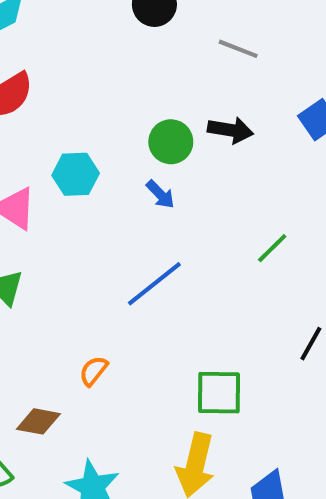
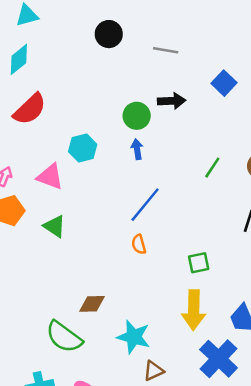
blue arrow: (160, 194) -> (137, 149), turned -132
orange semicircle: (94, 371) -> (139, 244), moved, turned -42
green square: (219, 393) -> (199, 263), size x0.7

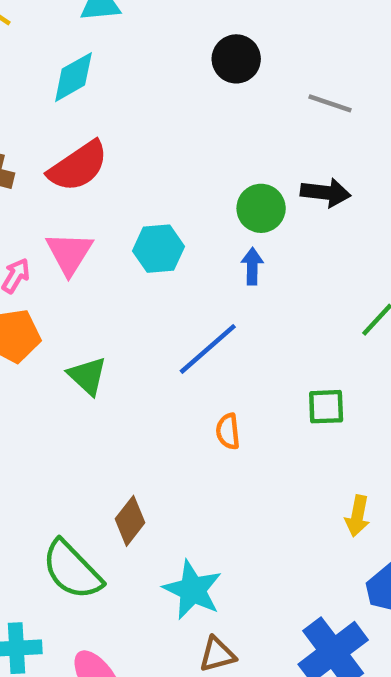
pink triangle: (50, 177) -> (69, 253), moved, turned 32
blue line: (145, 205) -> (208, 349), moved
green square: (199, 263) -> (326, 407), moved
brown diamond: (92, 304) -> (130, 521), turned -60
yellow arrow: (194, 310) -> (357, 516), moved, size x0.6

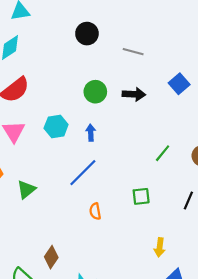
green circle: (261, 208) -> (95, 92), moved
blue arrow: (252, 266) -> (91, 133), moved
green triangle: (87, 376) -> (26, 189), turned 42

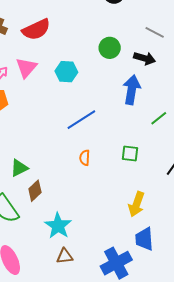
gray line: (133, 52) -> (155, 32), moved
blue arrow: (91, 133) -> (132, 90), moved, size x1.8
green triangle: (26, 189) -> (19, 168), moved
yellow arrow: (160, 247) -> (136, 204), size x1.4

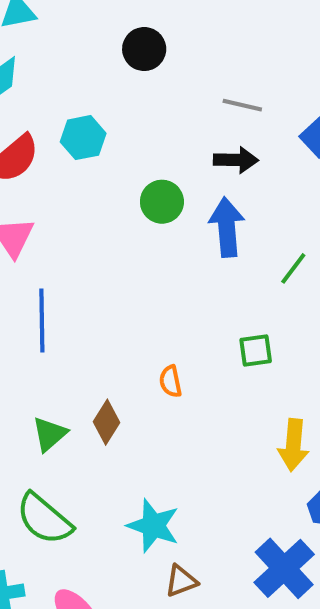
green circle: (110, 48) -> (162, 202), moved
cyan hexagon: (66, 72) -> (83, 138), moved
blue line: (81, 120) -> (42, 320), moved, turned -44
brown diamond: (35, 191) -> (106, 422), moved

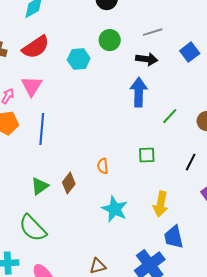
gray line: (242, 105) -> (153, 32), turned -36
cyan hexagon: (83, 138) -> (79, 59), moved
green circle: (162, 202) -> (110, 40), moved
cyan star: (153, 526) -> (115, 209), moved

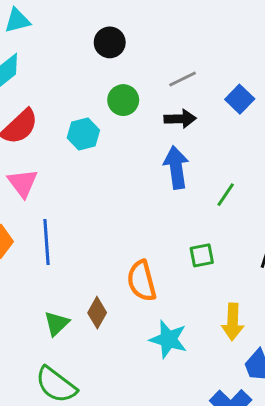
orange semicircle: (103, 166) -> (142, 281), size x1.8

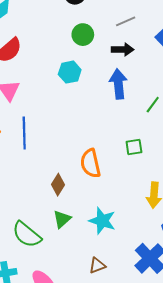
cyan hexagon: (83, 134) -> (70, 72), moved
green triangle: (57, 324) -> (62, 219), moved
cyan star: (168, 339) -> (102, 221), moved

